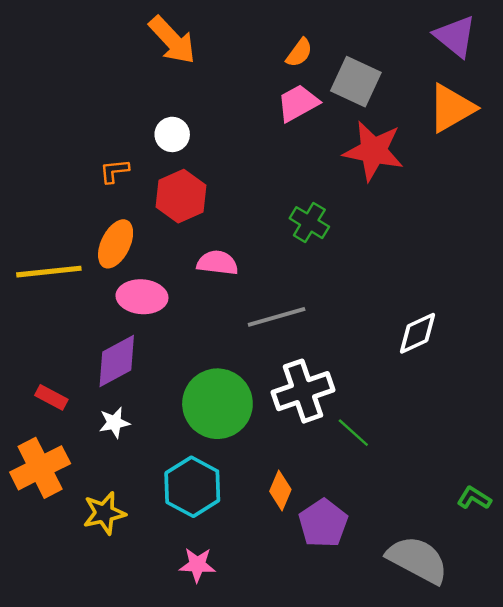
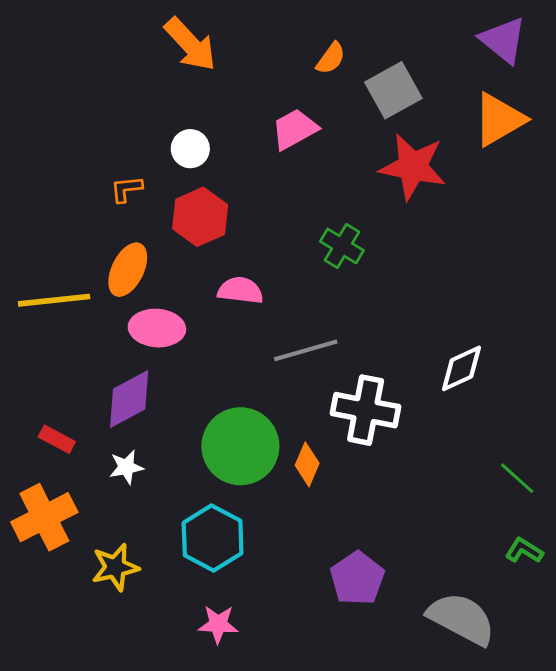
gray square: (356, 82) -> (393, 90), turned 36
pink trapezoid: (298, 103) -> (295, 129), moved
white cross: (303, 391) -> (366, 410), moved, turned 30
green line: (353, 433) -> (517, 478), moved
orange diamond: (280, 490) -> (307, 464), moved

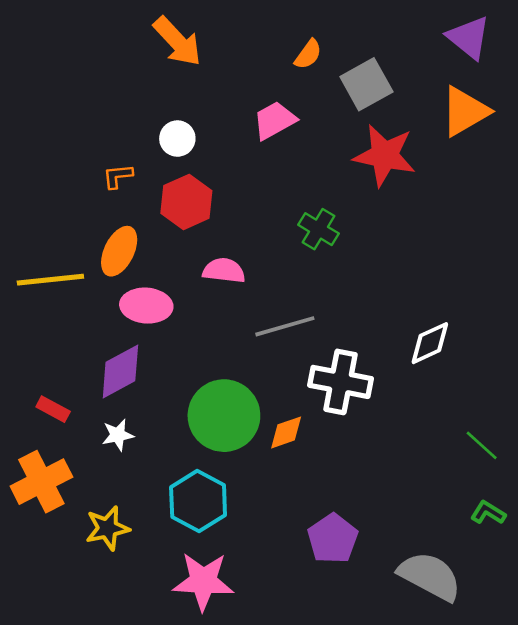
orange diamond: (307, 464) -> (286, 432), turned 48
pink star: (218, 624) -> (203, 581), size x1.6

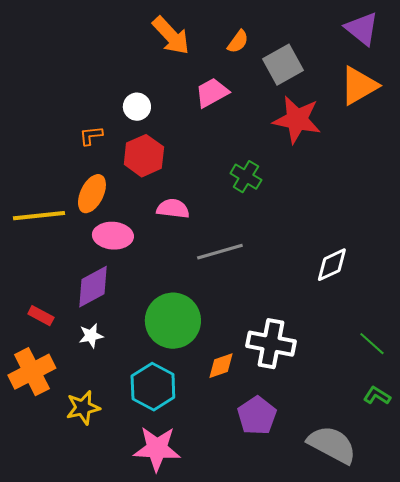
orange arrow: (177, 41) -> (171, 36), moved
white cross: (341, 382) -> (271, 344), moved
orange diamond: (286, 432) -> (221, 366), moved

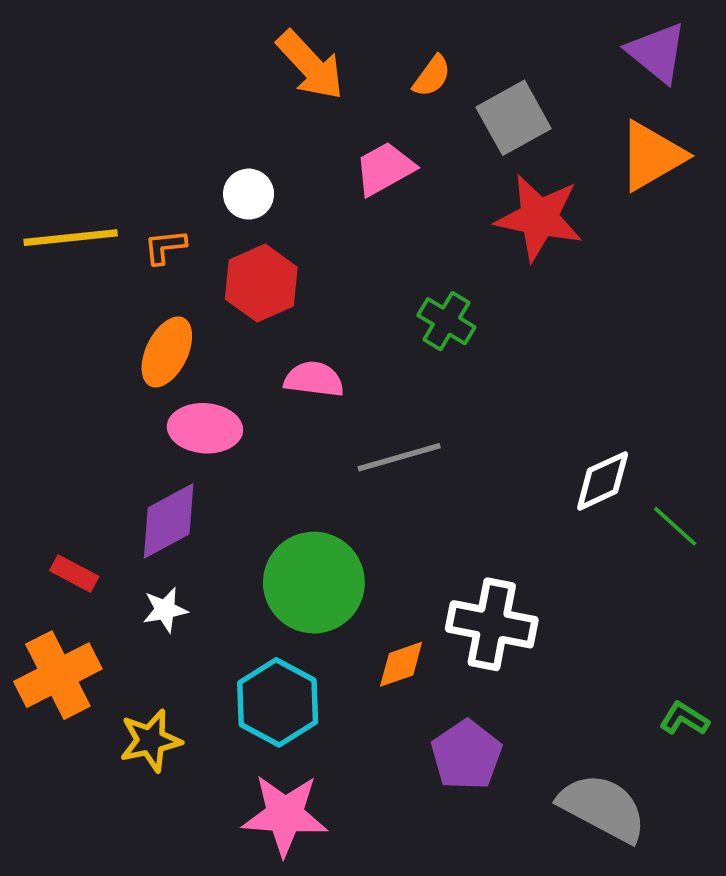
yellow line: (39, 216) -> (71, 238), moved
green line: (372, 344) -> (675, 526), moved

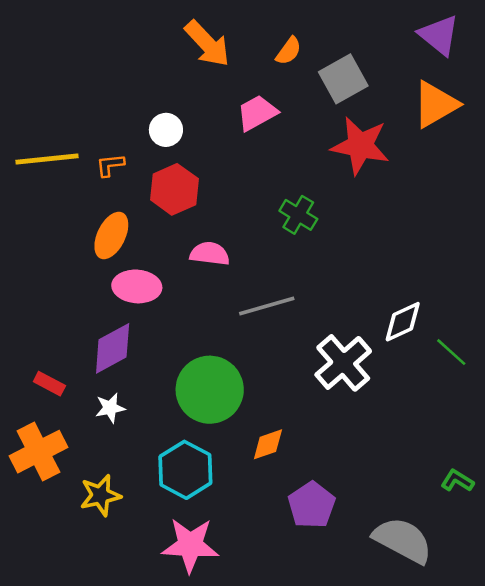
white cross: (492, 624) -> (343, 363), moved, turned 38

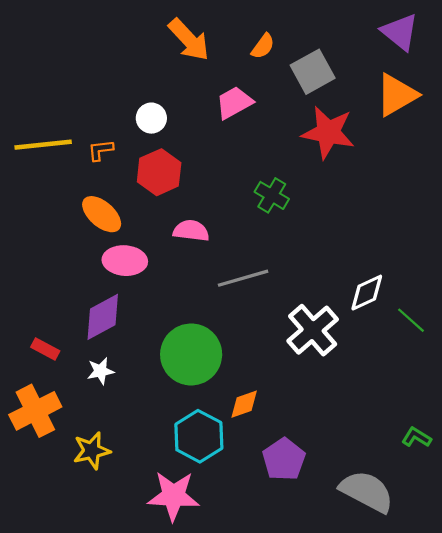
orange ellipse: (111, 235) -> (102, 214), turned -75
cyan hexagon: (185, 470) -> (199, 436), moved

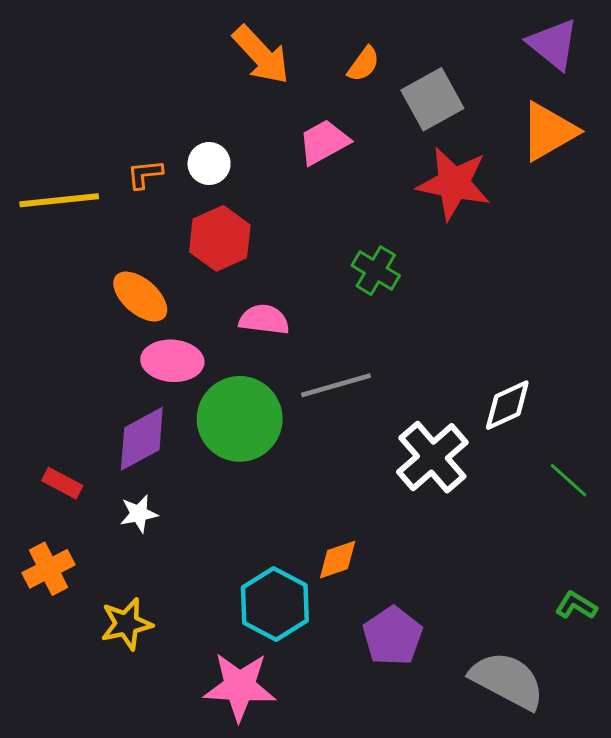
orange L-shape: (101, 150) -> (145, 174), moved
green line: (411, 320) -> (568, 480), moved
green circle: (191, 354) -> (240, 419), moved
orange cross: (35, 411) -> (48, 569), size x0.7

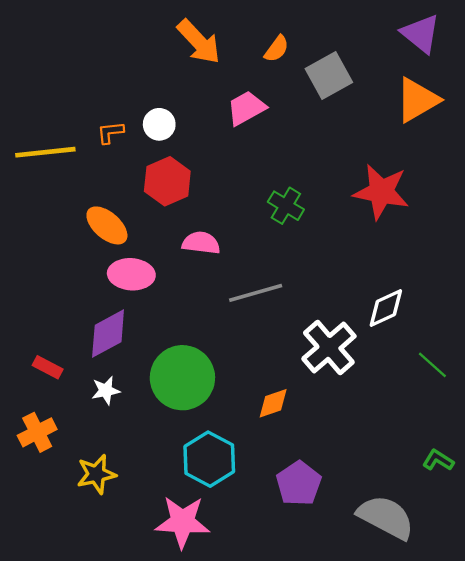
red star: (454, 183) -> (381, 192), moved
green circle: (240, 419) -> (182, 378), moved
orange diamond: (338, 560) -> (273, 403), moved

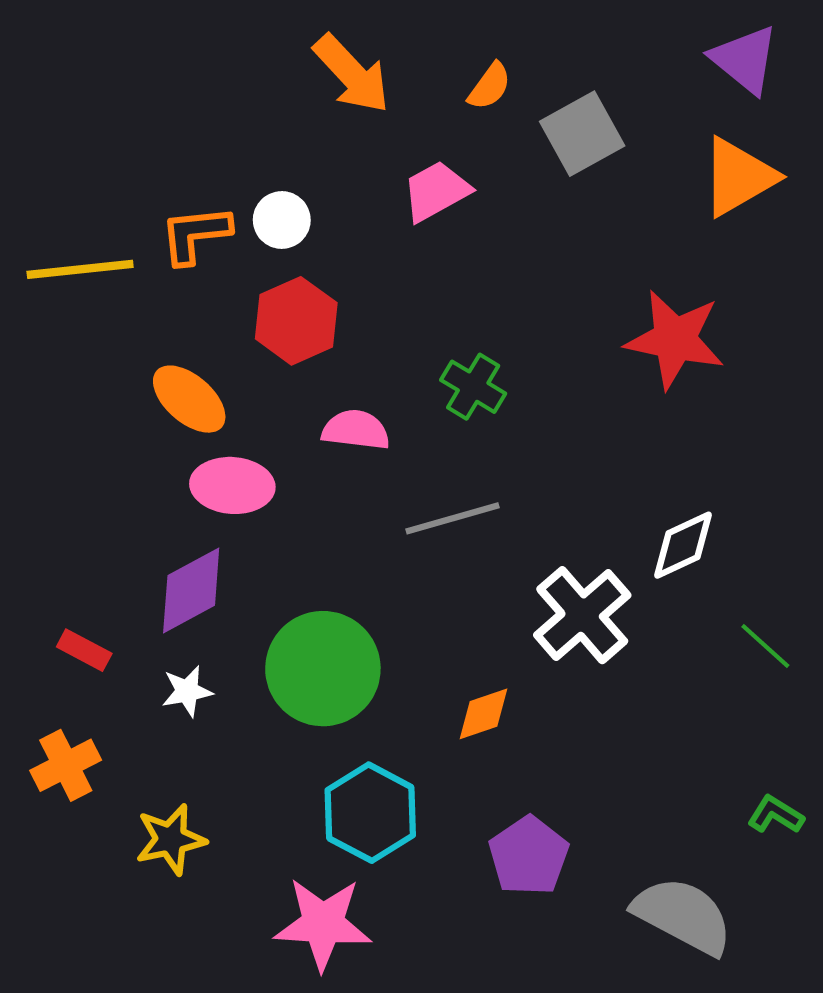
orange L-shape: (110, 132) -> (195, 234), size x1.5
green cross: (286, 206) -> (473, 387), moved

